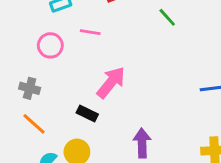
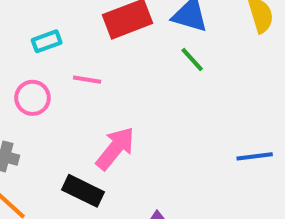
black rectangle: (87, 113) -> (83, 191), size x1.4

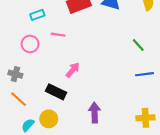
green line: (192, 59) -> (138, 45), moved
pink arrow: (115, 148) -> (73, 70), size x0.7

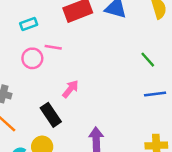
pink circle: (30, 44) -> (32, 58), moved
black rectangle: (56, 92) -> (51, 115), turned 30

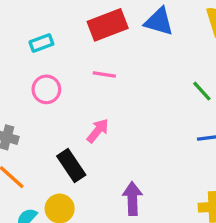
pink line: (53, 47) -> (104, 74), moved

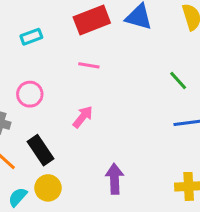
pink circle: (46, 89) -> (30, 94), moved
black rectangle: (71, 166) -> (40, 150), moved

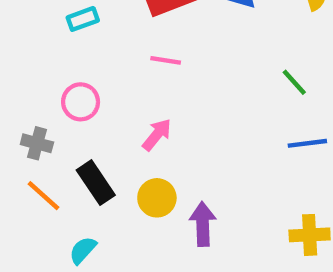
yellow circle: (48, 188) -> (157, 198), moved
cyan semicircle: (18, 197) -> (83, 250), moved

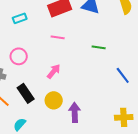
green line: (294, 82) -> (99, 47), moved, turned -40
blue line: (307, 143) -> (123, 75), turned 60

